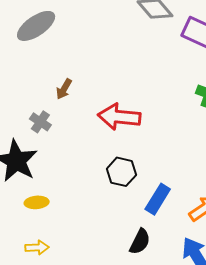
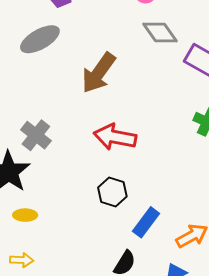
brown arrow: (64, 89) -> (99, 73), moved, size x2.0
gray cross: (40, 122) -> (36, 135), size x1.4

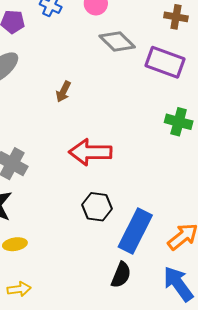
brown arrow: (99, 73) -> (63, 92), size x0.5
blue rectangle: (146, 222) -> (135, 231), size x1.4

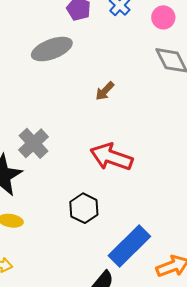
black hexagon: (97, 207) -> (84, 208), moved

